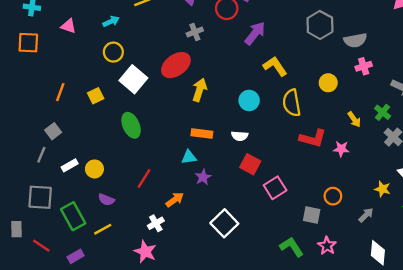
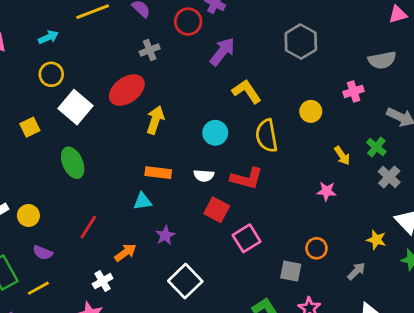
gray semicircle: (355, 40) -> (382, 60), moved
red L-shape: (313, 138) -> (247, 178), moved
purple star: (203, 177) -> (165, 235), moved

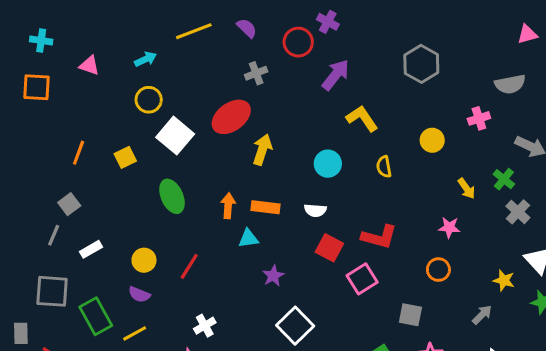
yellow semicircle: (267, 136) -> (384, 167), size x0.6
red L-shape: (247, 178) -> (379, 237), moved
yellow circle: (28, 215) -> (144, 260), moved
orange circle: (316, 248) -> (438, 270), moved
orange arrow: (125, 253) -> (228, 206), moved, turned -50

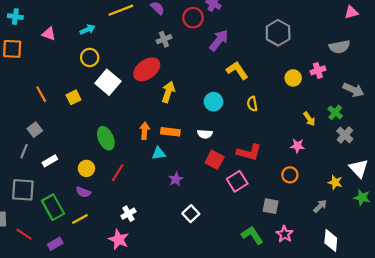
yellow circle: (432, 140) -> (293, 78), moved
orange line: (79, 153) -> (41, 94), turned -49
green ellipse: (172, 196) -> (106, 138), moved
white square: (295, 326) -> (191, 214), size x0.7

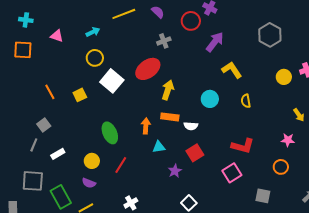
orange rectangle: (170, 132) -> (170, 117), moved
white semicircle: (205, 134) -> (191, 126), moved
red square: (215, 160) -> (195, 153), moved, turned 30

